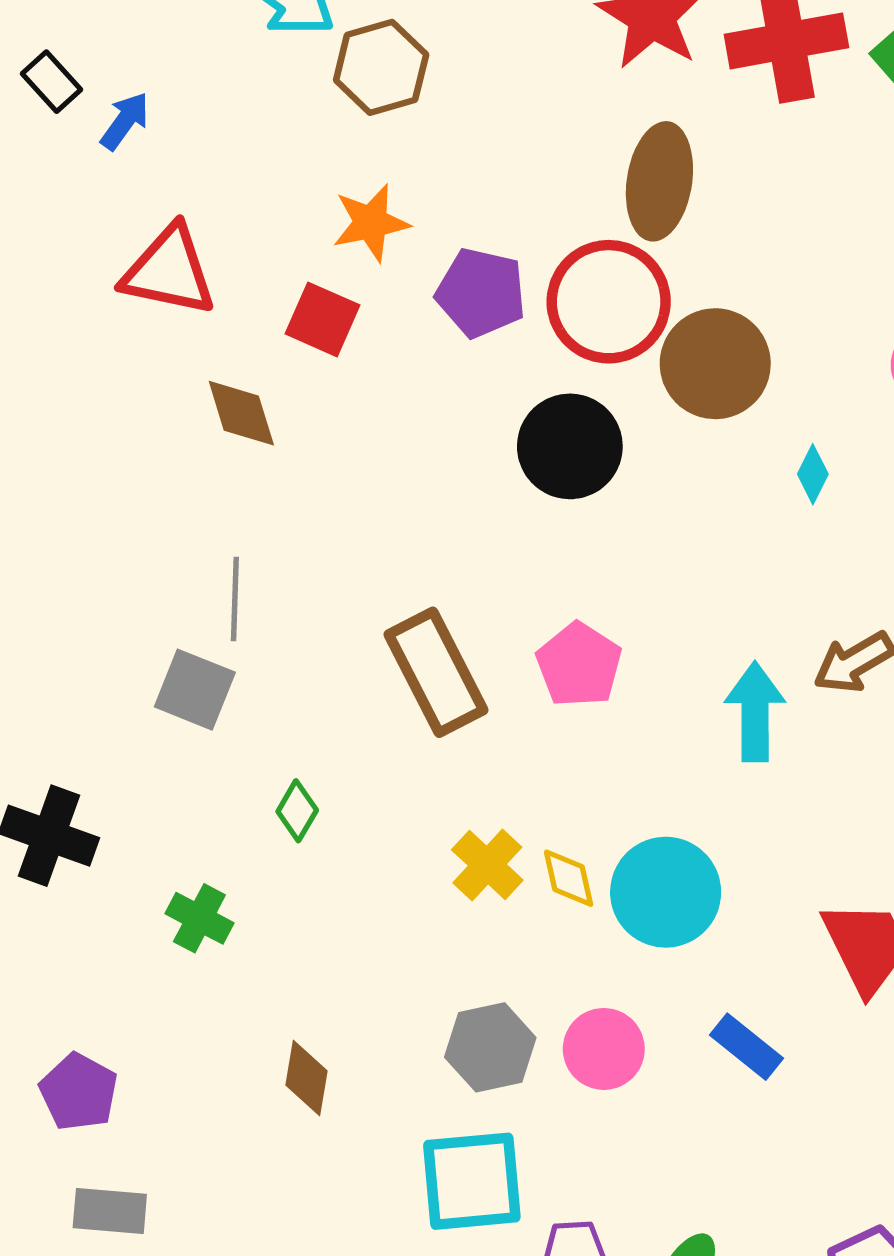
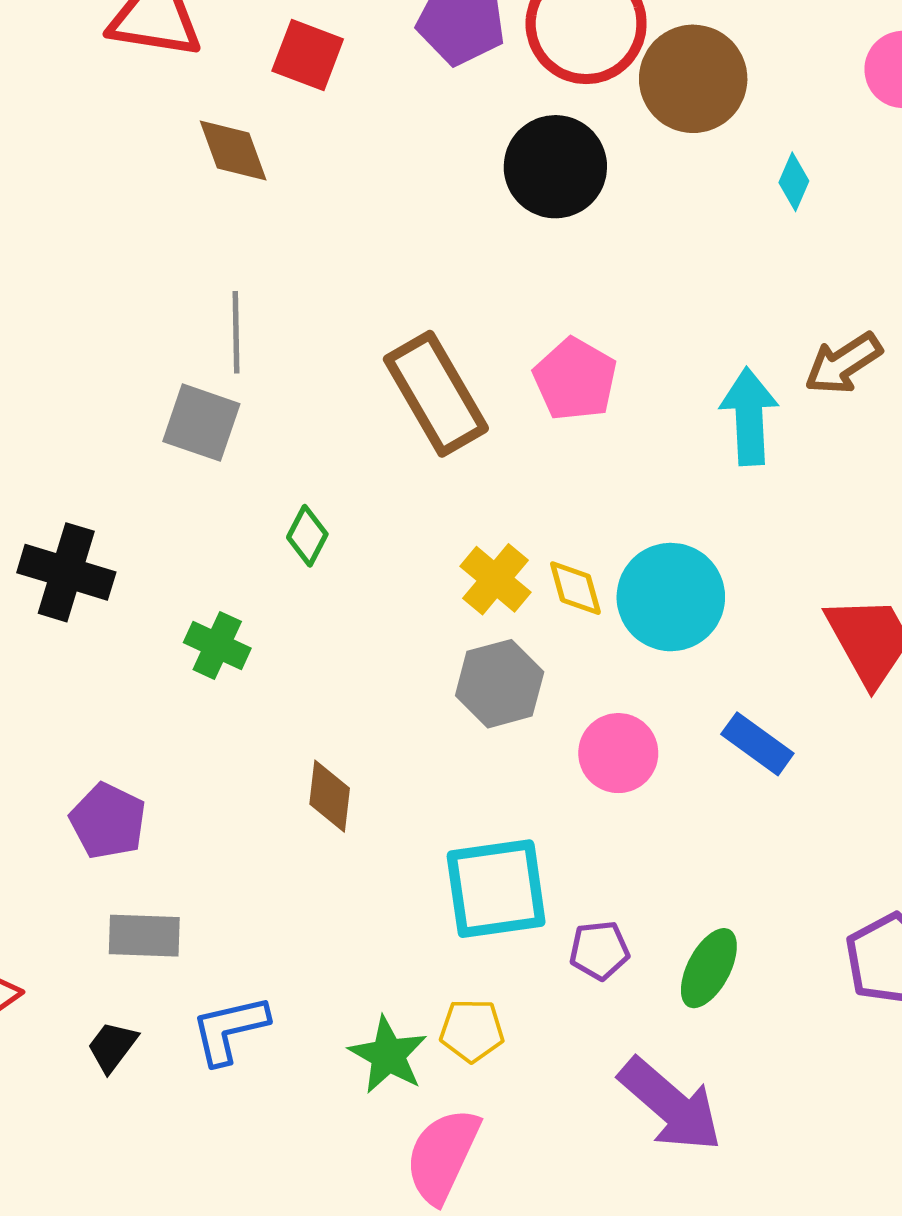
gray hexagon: (490, 1047) -> (500, 684), moved

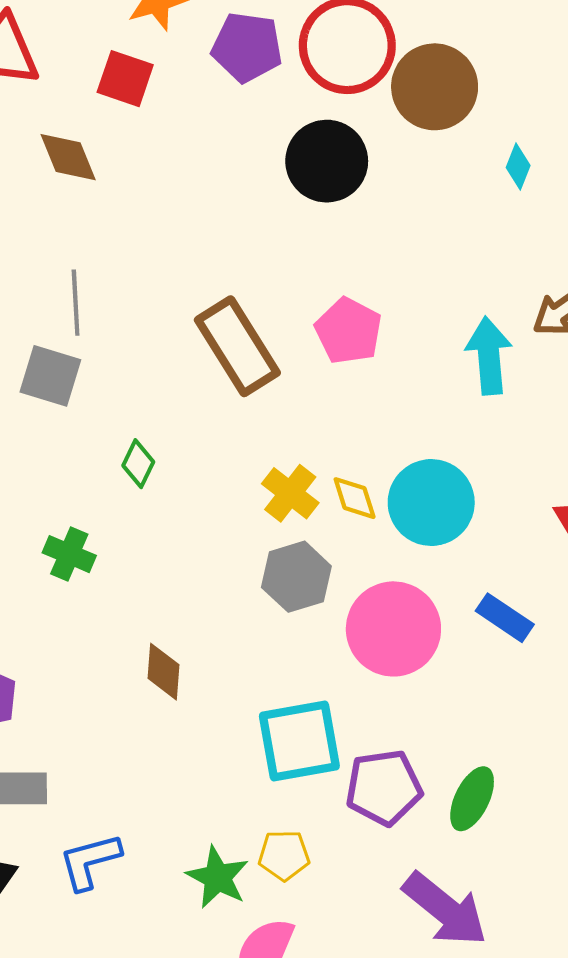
pink circle: (618, 753) -> (393, 629), size x1.5
purple pentagon: (599, 950) -> (384, 787), size x1.6

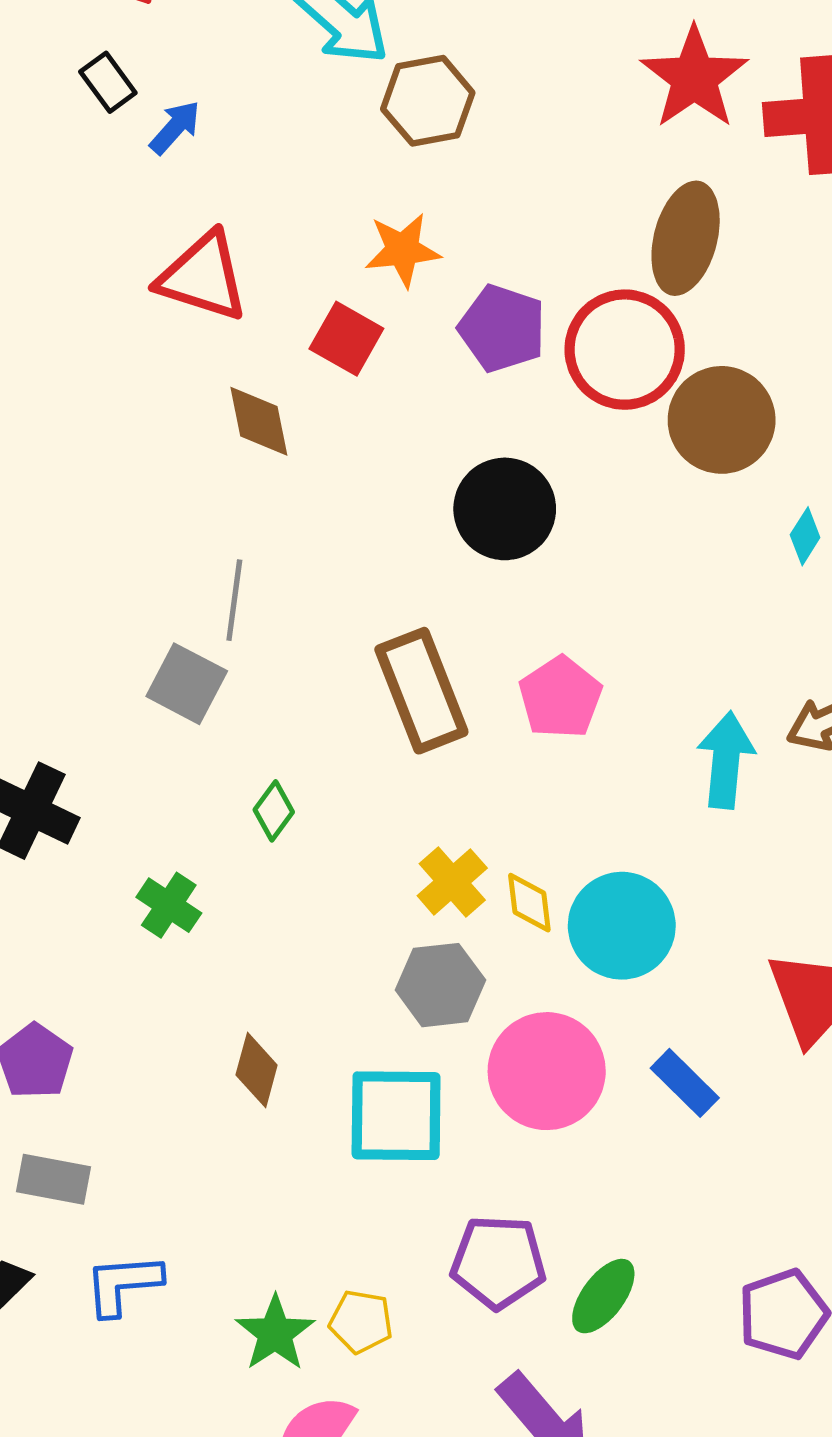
black circle: (327, 161) -> (505, 509), moved
cyan square: (299, 741) -> (396, 1116), moved

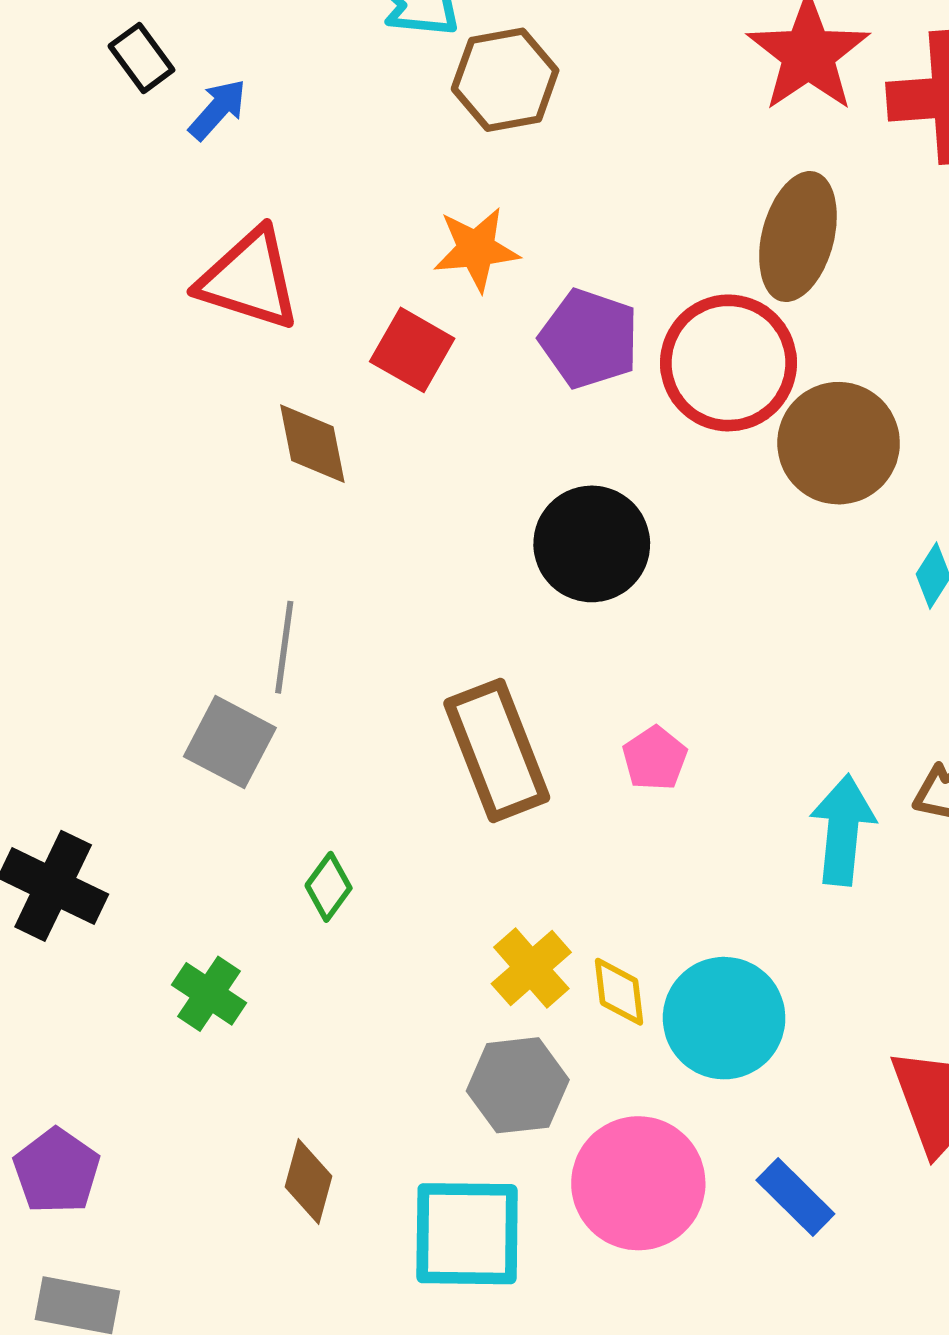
pink pentagon: (560, 697) -> (655, 758), size x0.7

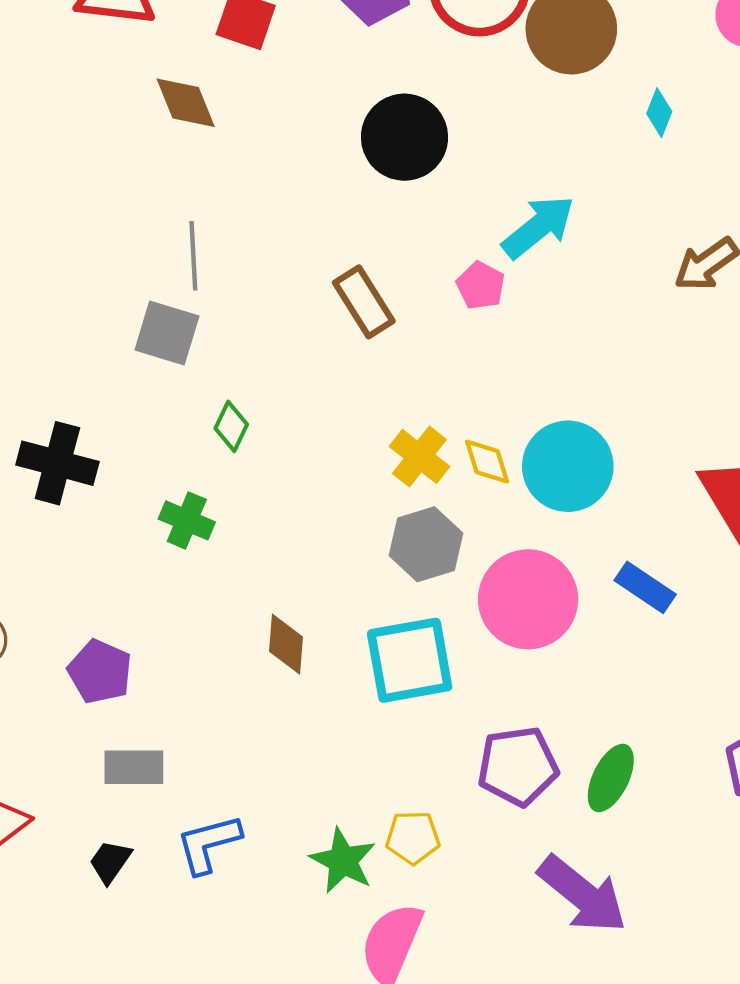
brown rectangle: (497, 750) -> (364, 302), size x0.7
cyan arrow: (843, 830) -> (538, 227), moved, turned 56
green diamond: (329, 887) -> (231, 426), moved

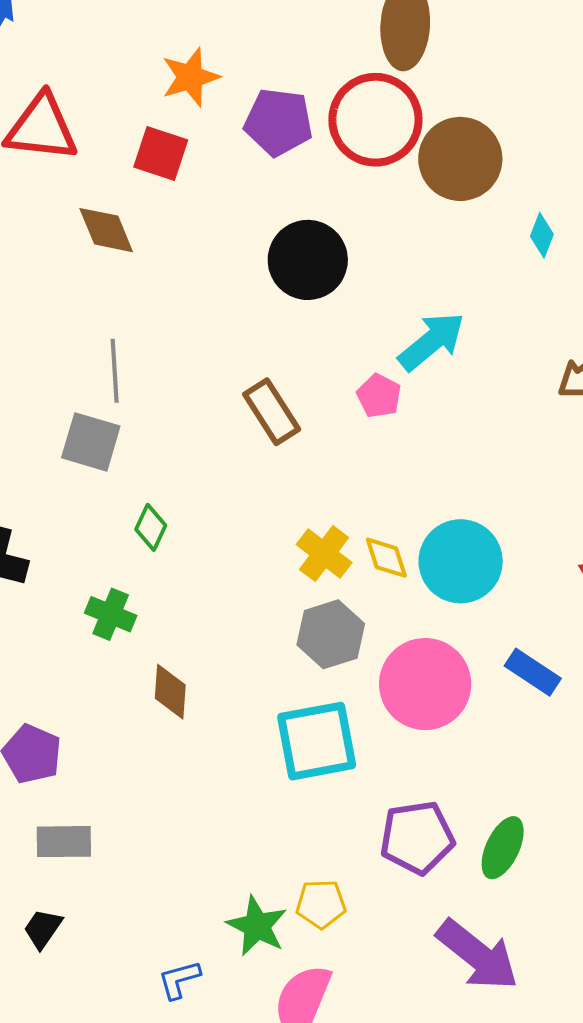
brown diamond: (286, 644) -> (170, 692), moved
blue L-shape: (208, 844) -> (179, 980), moved, size x0.7

